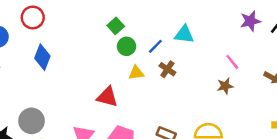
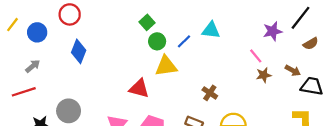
purple star: (250, 21) -> (273, 31), moved
brown cross: (167, 69) -> (210, 93), moved
yellow triangle: (136, 73) -> (166, 66), size x1.5
brown star: (225, 86) -> (264, 75), moved

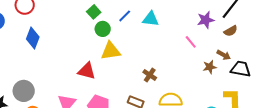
blue line: (184, 41) -> (125, 16), moved
brown semicircle: (311, 44) -> (231, 31), moved
brown star: (264, 75) -> (210, 67), moved

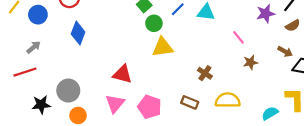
pink line: (191, 42) -> (238, 37), moved
brown star: (210, 67) -> (250, 62), moved
red triangle: (87, 71) -> (122, 74), moved

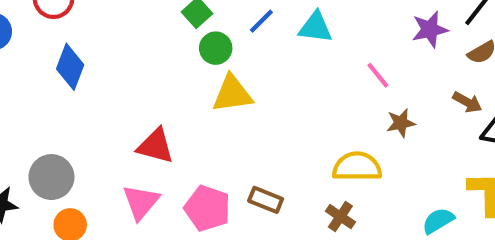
brown cross: (205, 73) -> (340, 217), moved
yellow semicircle: (228, 100) -> (357, 167), moved
brown rectangle: (190, 102) -> (266, 200), moved

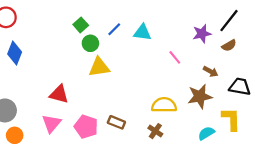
brown arrow: (467, 102) -> (211, 71), moved
brown star: (401, 123) -> (200, 96), moved, size x1.6

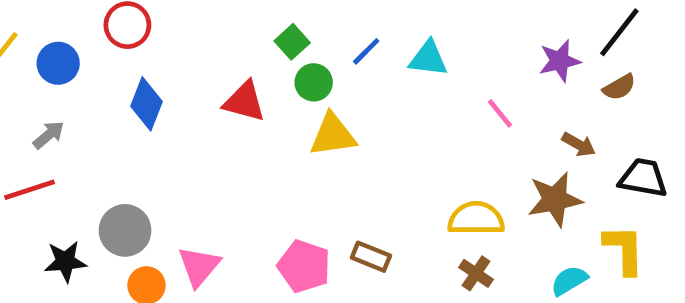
red triangle: (59, 94) -> (244, 101), moved
pink triangle: (51, 123) -> (199, 266), moved
brown cross: (155, 131) -> (476, 273), moved

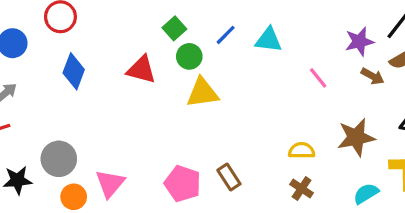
brown arrow: (579, 144) -> (373, 76), moved
yellow semicircle: (476, 218) -> (302, 151), size x0.7
brown rectangle: (371, 257) -> (229, 177), turned 35

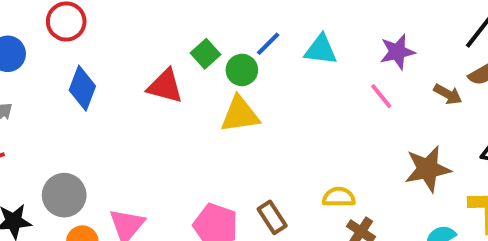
green square: (174, 28) -> (206, 54), moved
purple star: (359, 42) -> (397, 52), moved
green circle: (189, 56) -> (242, 70), moved
yellow semicircle: (302, 151) -> (339, 197), moved

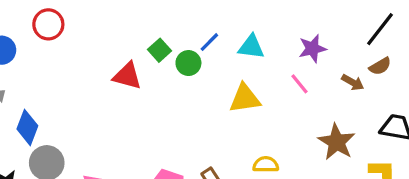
blue diamond: (82, 88) -> (27, 127), moved
yellow triangle: (240, 114) -> (245, 98), moved
brown star: (428, 169) -> (337, 142), turned -30

